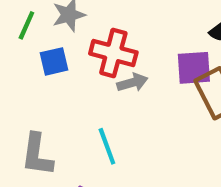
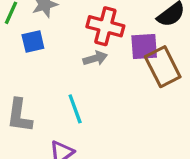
red cross: (113, 53) -> (105, 26), moved

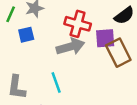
gray arrow: (95, 58) -> (70, 47), size x1.6

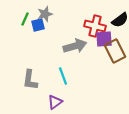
red cross: (78, 24) -> (95, 26), moved
blue square: (26, 35) -> (38, 25), moved

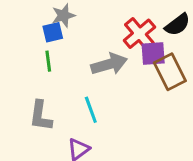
green line: (25, 19) -> (48, 61), moved, turned -32
red cross: (95, 26) -> (139, 34), turned 35

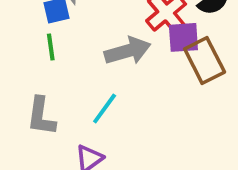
cyan line: (91, 110) -> (105, 109), turned 56

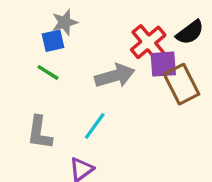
green line: (51, 47) -> (48, 72), turned -50

